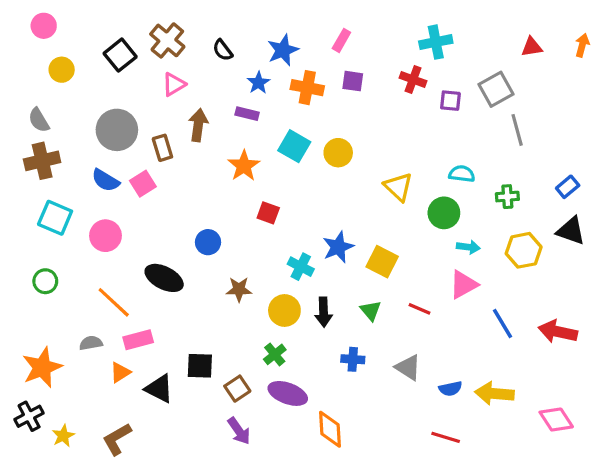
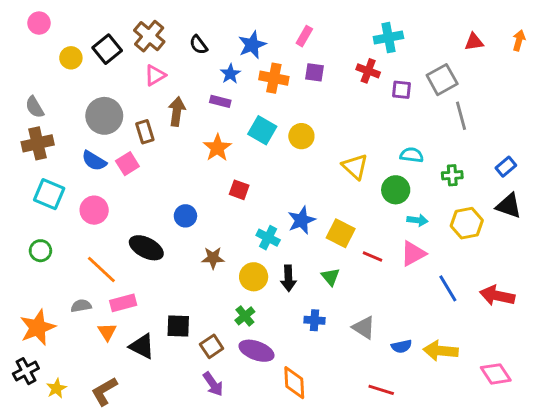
yellow circle: (62, 70) -> (71, 58), moved
red line: (420, 309) -> (372, 256), moved
orange triangle: (120, 372) -> (107, 332), turned -30
red line: (446, 437) -> (381, 390), moved

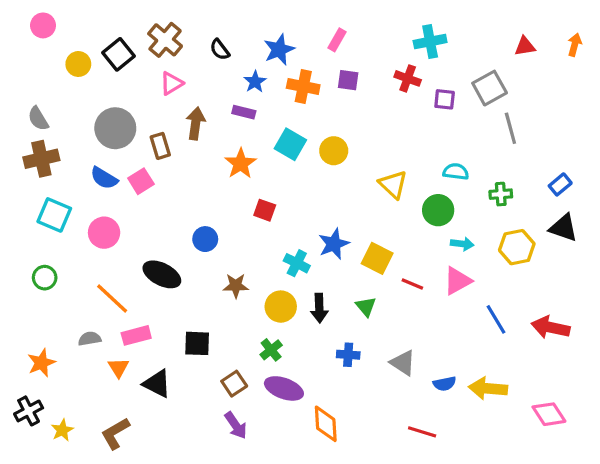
black square: (178, 326) -> (197, 343), moved
orange star: (38, 328) -> (41, 363), size x0.7

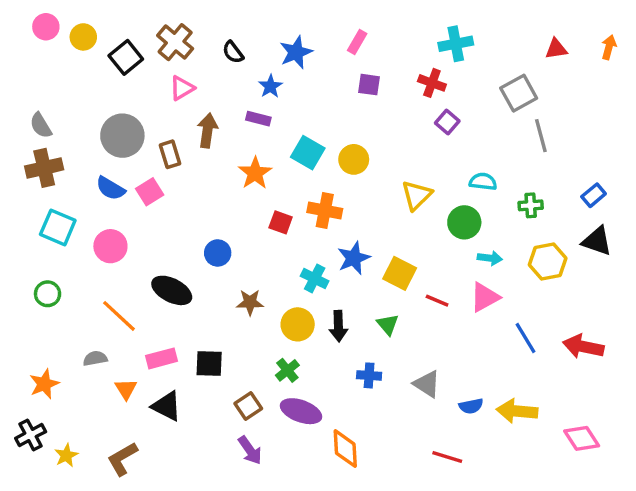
yellow circle: (78, 64) -> (83, 37), moved
orange cross: (303, 86) -> (325, 210), moved
purple square: (445, 99) -> (447, 122), moved, turned 35
yellow triangle: (393, 184) -> (417, 195), turned 32
pink rectangle: (136, 335) -> (162, 358), moved

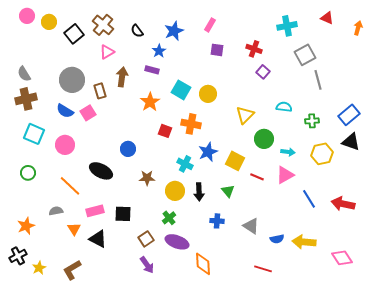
cyan cross: (456, 44) -> (287, 26), moved
red triangle: (556, 49) -> (327, 18), moved, turned 32
blue rectangle: (594, 195) -> (349, 115), size x1.5
green circle: (464, 222) -> (264, 139), moved

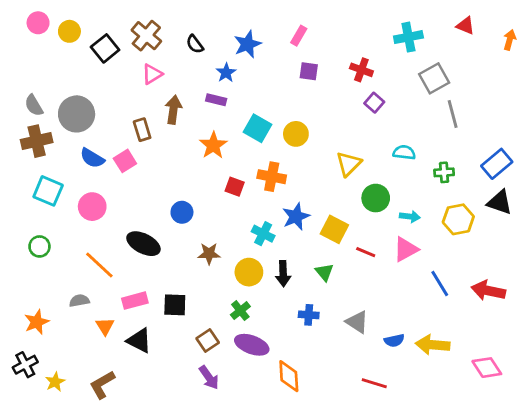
gray circle: (72, 80) -> (77, 114), moved

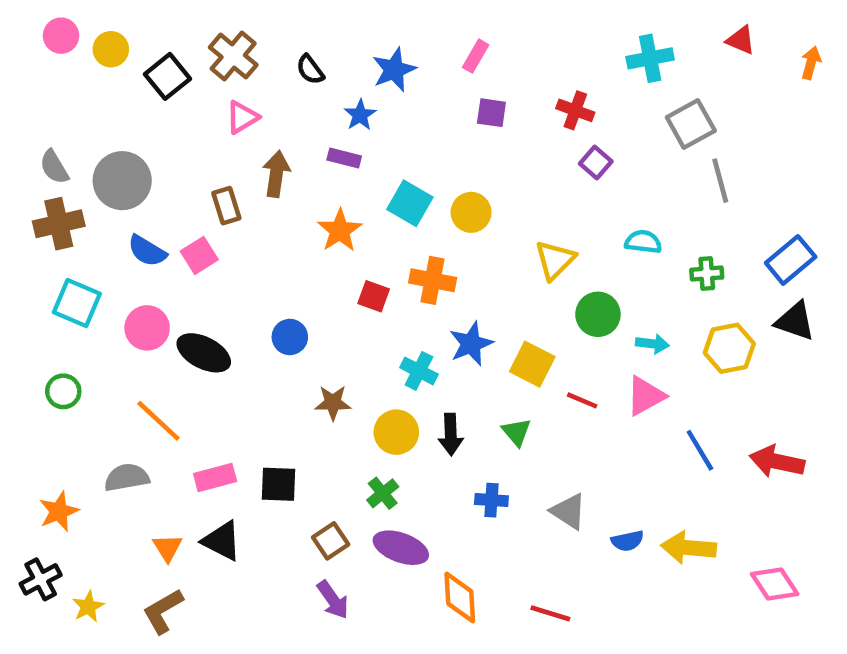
black ellipse: (143, 244) -> (204, 353), moved
gray semicircle: (79, 301) -> (127, 477), size x1.4
orange triangle: (105, 326) -> (167, 548), moved
red line: (374, 383) -> (550, 613), moved

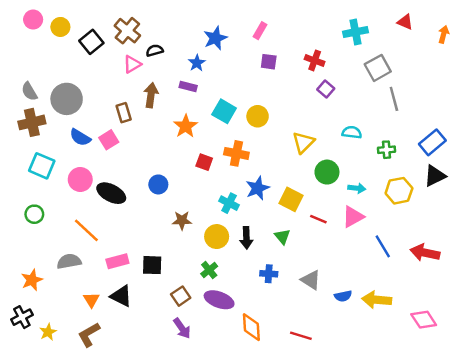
black semicircle: (310, 70) -> (155, 51), moved, turned 112
black triangle: (795, 321) -> (435, 176), turned -45

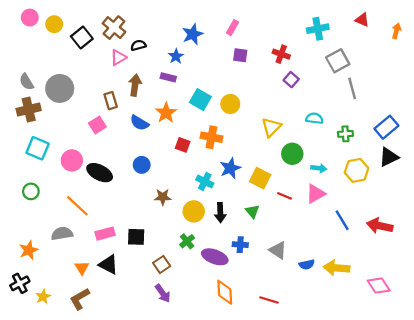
blue semicircle: (80, 137) -> (139, 123), moved
purple ellipse: (219, 300) -> (215, 257), moved

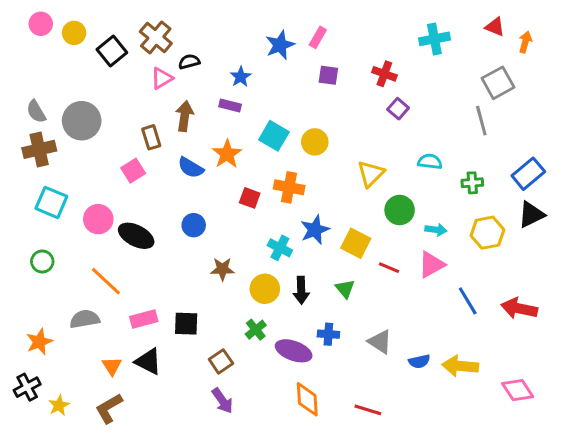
orange arrow: (396, 31) -> (525, 42), moved
blue star: (193, 34) -> (280, 45), moved
gray square: (338, 61) -> (498, 83), moved

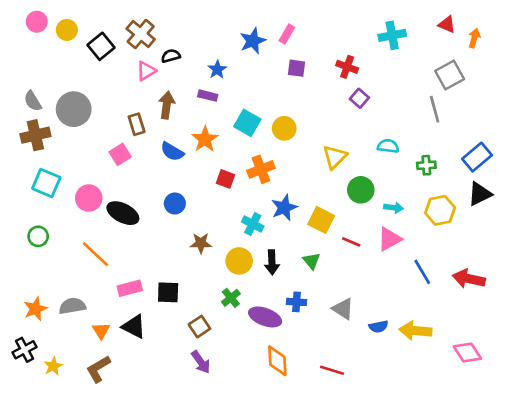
orange cross: (289, 187) -> (261, 169), turned -32
gray semicircle: (85, 319) -> (72, 306), moved

